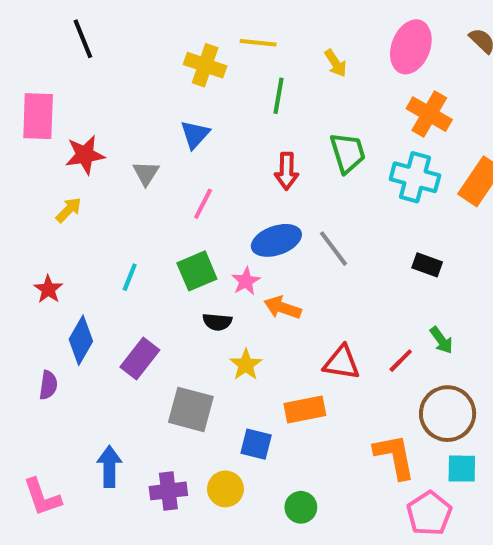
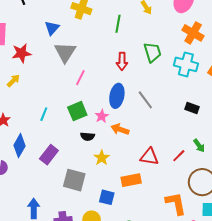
blue triangle: (195, 134) -> (52, 28), moved
gray triangle: (146, 173) -> (65, 52), moved, size x1.6
blue ellipse: (276, 240) -> (117, 96), turned -60

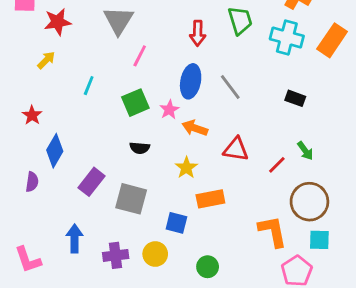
cyan line: (44, 114) -> (89, 86), moved
black semicircle: (87, 136) -> (140, 148), moved
purple rectangle: (49, 155) -> (92, 182), moved
red triangle: (149, 157) -> (236, 149), moved
yellow star: (102, 158) -> (186, 168), moved

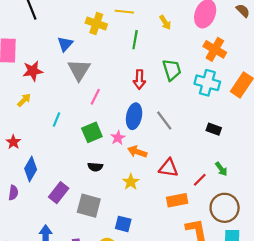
orange rectangle: (210, 199) -> (177, 200), moved

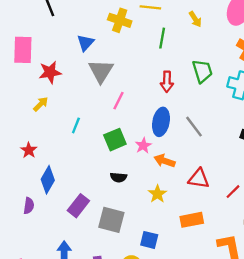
orange rectangle: (177, 200) -> (192, 220), moved

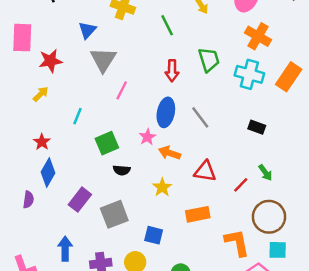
green line: (162, 38) -> (167, 25), turned -36
green square: (115, 140) -> (107, 143), moved
red star: (29, 150) -> (42, 142), moved
gray square: (111, 220) -> (114, 214), turned -36

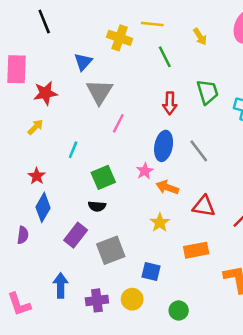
black semicircle: (122, 170) -> (97, 206), moved

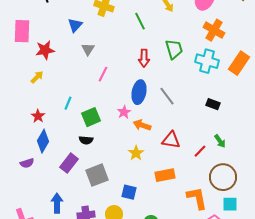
gray triangle: (99, 92) -> (88, 49), size x0.6
cyan line: (73, 150) -> (68, 103), moved
purple semicircle: (23, 235) -> (27, 163), turned 64

